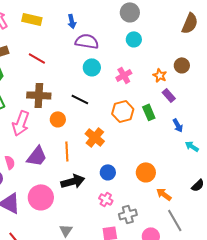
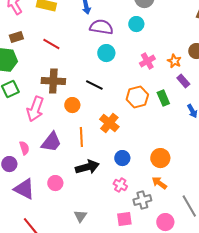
cyan circle: (134, 39) -> (136, 24), moved
pink cross: (124, 75) -> (147, 61), moved
orange arrow: (164, 194) -> (159, 183), moved
pink circle: (41, 197) -> (55, 183), size x0.6

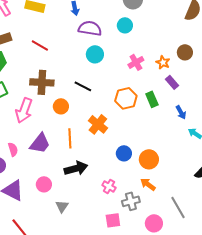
blue circle: (122, 158) -> (124, 153), moved
gray triangle: (80, 216) -> (62, 206), moved

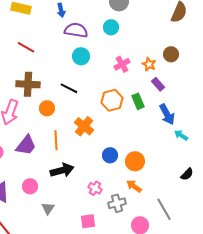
blue arrow: (181, 112) -> (167, 114), size x1.5
pink square: (113, 220) -> (88, 221), moved

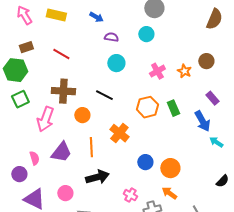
blue arrow: (61, 10) -> (96, 17), turned -48
purple semicircle: (76, 30) -> (111, 37), size x0.6
purple rectangle: (158, 84) -> (212, 98), moved

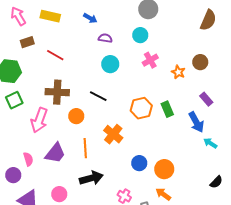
brown rectangle: (26, 47) -> (27, 42), moved
pink cross: (157, 71) -> (150, 60), moved

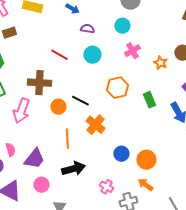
red line: (55, 55) -> (59, 55), moved
black line: (98, 96) -> (80, 101), moved
orange hexagon: (141, 108) -> (117, 88), moved
purple trapezoid: (55, 153) -> (34, 159), moved

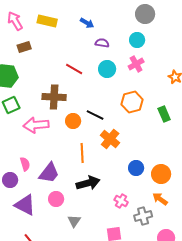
pink cross: (132, 51) -> (136, 64), moved
pink arrow: (21, 111) -> (36, 125), turned 65

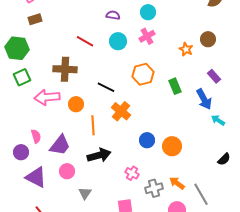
orange circle: (73, 121) -> (76, 104), moved
orange arrow: (160, 199) -> (177, 183), moved

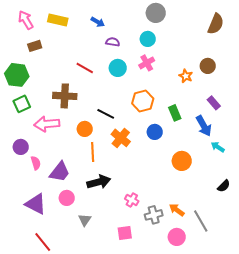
orange circle: (76, 104) -> (85, 129), moved
blue circle: (147, 140) -> (155, 132), moved
orange circle: (172, 146) -> (182, 161), moved
purple circle: (21, 152) -> (21, 147), moved

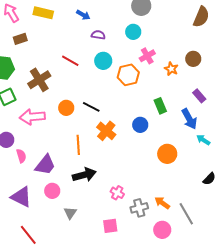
pink cross: (147, 63) -> (147, 56), moved
brown cross: (65, 96) -> (39, 80), moved, turned -35
orange hexagon: (143, 101) -> (128, 75), moved
orange circle: (85, 129) -> (66, 108), moved

